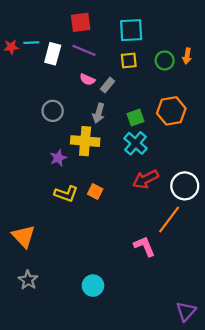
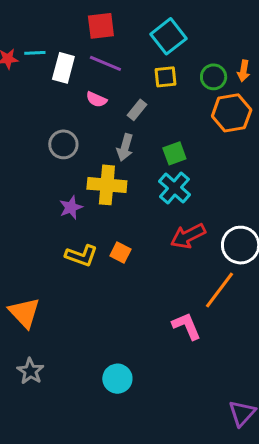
cyan square: (131, 30) -> (168, 36), turned -35
pink semicircle: (87, 80) -> (96, 99), moved
orange hexagon: (171, 111) -> (232, 113), moved

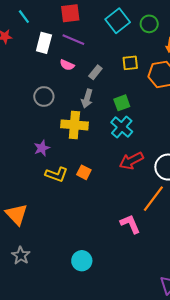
cyan line: (35, 53) -> (24, 17), moved, turned 56
yellow square: (165, 77) -> (130, 63), moved
green circle: (214, 77) -> (149, 24), moved
purple star: (71, 207) -> (42, 148), moved

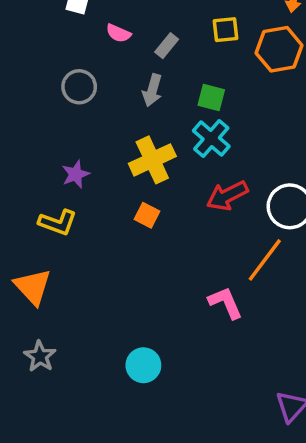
green square: (122, 103) -> (211, 97), turned 35
yellow cross: (74, 125) -> (152, 160), moved, turned -30
yellow L-shape: (57, 174) -> (58, 222), moved

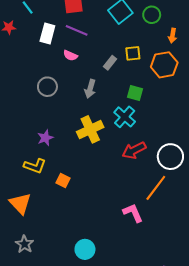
gray rectangle: (167, 46) -> (110, 63), moved
green square: (211, 97) -> (135, 93), moved
orange square: (147, 215) -> (63, 181), moved

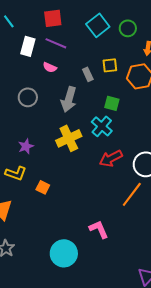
gray rectangle: (110, 63) -> (88, 74), turned -64
gray arrow: (90, 89) -> (69, 99), size x1.4
pink L-shape: (133, 213) -> (99, 229), moved
cyan circle: (85, 249) -> (64, 253), size x1.4

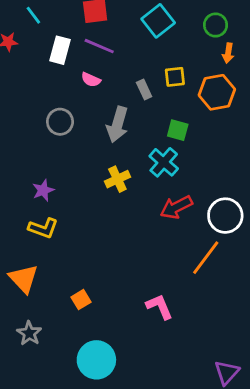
green circle: (128, 28) -> (216, 25), moved
yellow cross: (69, 138) -> (117, 179), size x0.7
purple star: (26, 146) -> (43, 190), moved
orange square: (43, 187) -> (81, 300), moved, turned 32
cyan circle: (64, 253) -> (96, 360), moved

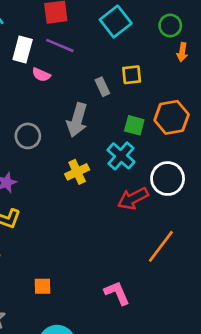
pink semicircle: (91, 80) -> (41, 75), moved
orange hexagon: (217, 92) -> (172, 117), moved
gray circle: (60, 122) -> (28, 136), moved
white circle: (225, 216) -> (168, 179), moved
orange square: (81, 300) -> (42, 286), turned 30

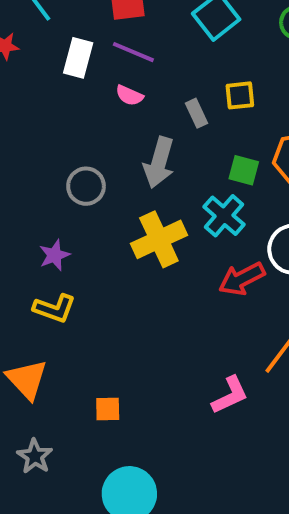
pink semicircle: (41, 75) -> (129, 95), moved
yellow cross: (77, 172) -> (159, 239), size x1.5
pink L-shape: (117, 293) -> (230, 395), moved, turned 88

